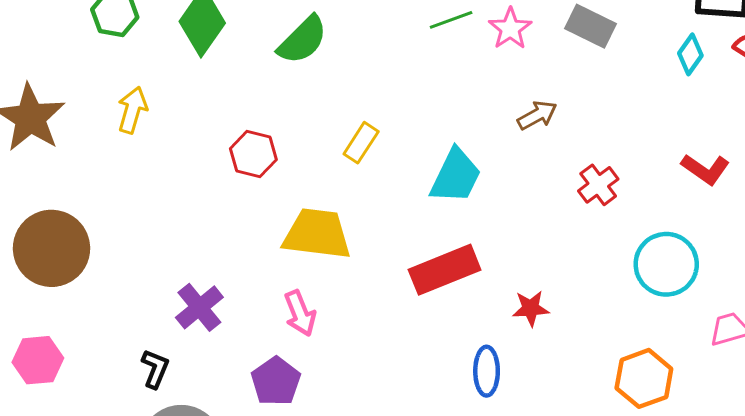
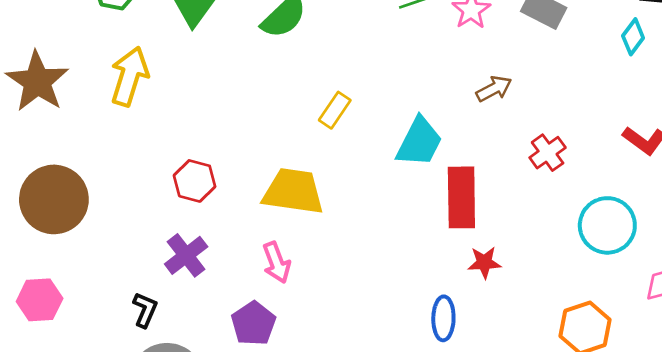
yellow arrow: (132, 110) -> (129, 76), size x1.4
red hexagon: (253, 154) -> (195, 181), moved
red rectangle: (445, 270) -> (461, 197), moved, turned -70

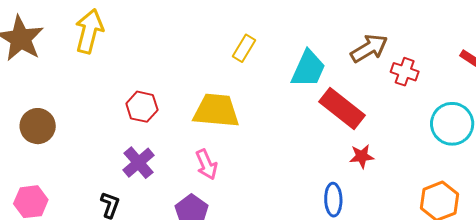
brown arrow: (494, 89) -> (369, 48), moved, size x1.4
red cross: (548, 153) -> (405, 72), turned -32
red rectangle: (461, 197) -> (342, 109), turned -48
brown circle: (54, 199) -> (38, 126), size x0.7

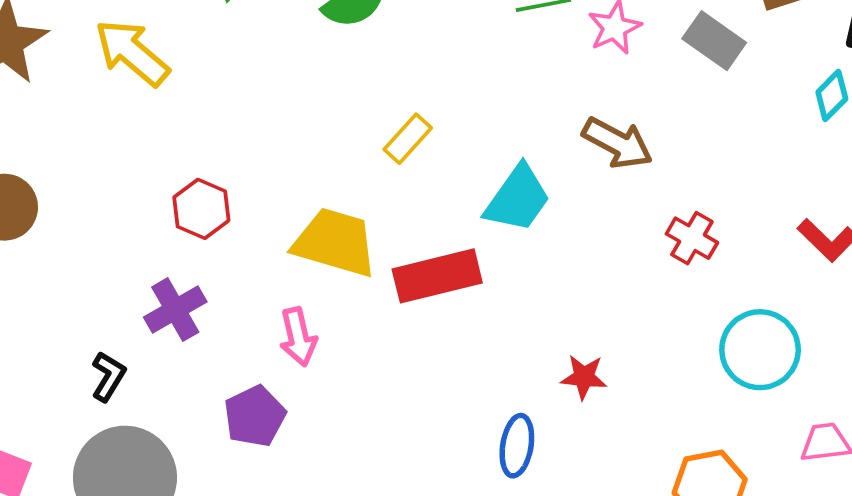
yellow arrow: (89, 31) -> (132, 53), turned -75
brown arrow: (369, 48) -> (617, 143), moved, turned 48
red rectangle: (342, 109) -> (437, 276), moved, turned -63

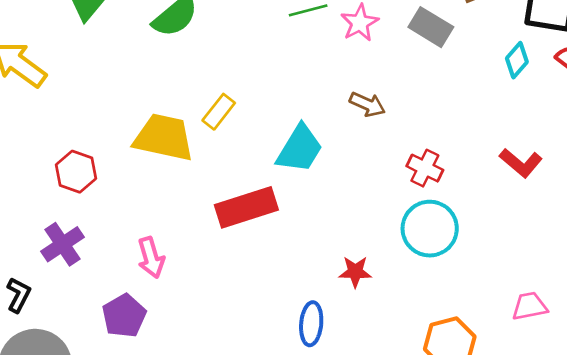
brown arrow: (617, 143) -> (367, 104), size x0.7
yellow trapezoid: (335, 242) -> (164, 137), moved
cyan circle: (760, 350) -> (430, 229), moved

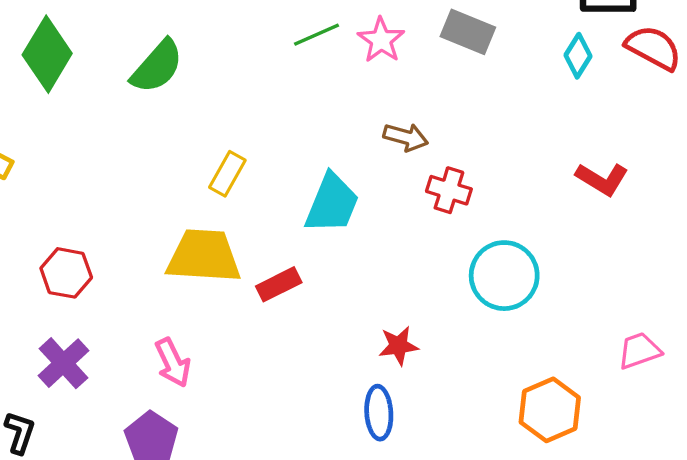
yellow trapezoid: (164, 137) -> (204, 256), moved
red cross: (425, 168) -> (449, 190), moved
red rectangle: (246, 207) -> (279, 284), size x0.6
red star: (355, 272) -> (398, 346), moved

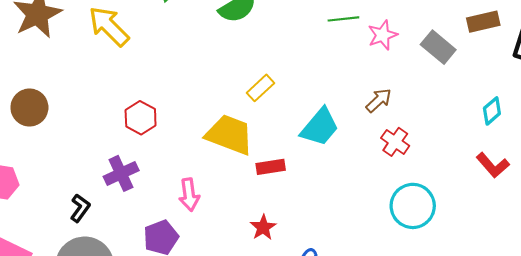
cyan diamond: (578, 56) -> (492, 111), moved
brown arrow: (406, 137) -> (379, 100), turned -76
red star: (398, 346) -> (263, 227), moved, turned 30

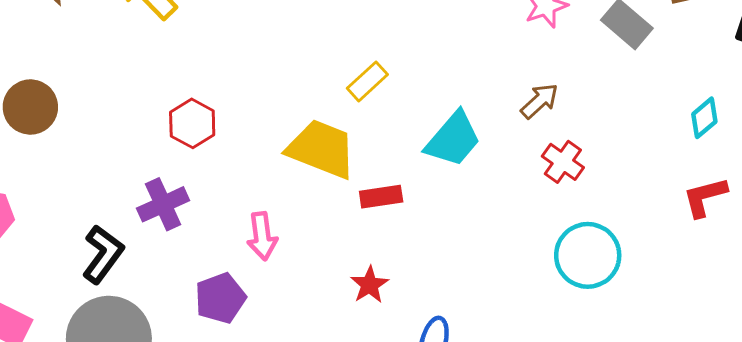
red L-shape: (493, 165) -> (705, 197), turned 116
black L-shape: (80, 208) -> (103, 254), size x1.4

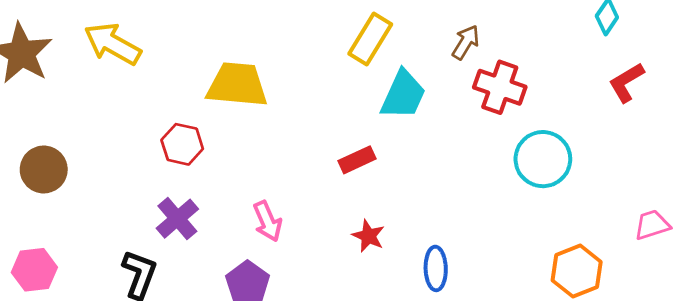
yellow rectangle: (367, 81) -> (370, 39), moved, size x1.4
yellow trapezoid: (322, 149) -> (237, 85), moved
red cross: (563, 162) -> (500, 87), size x1.4

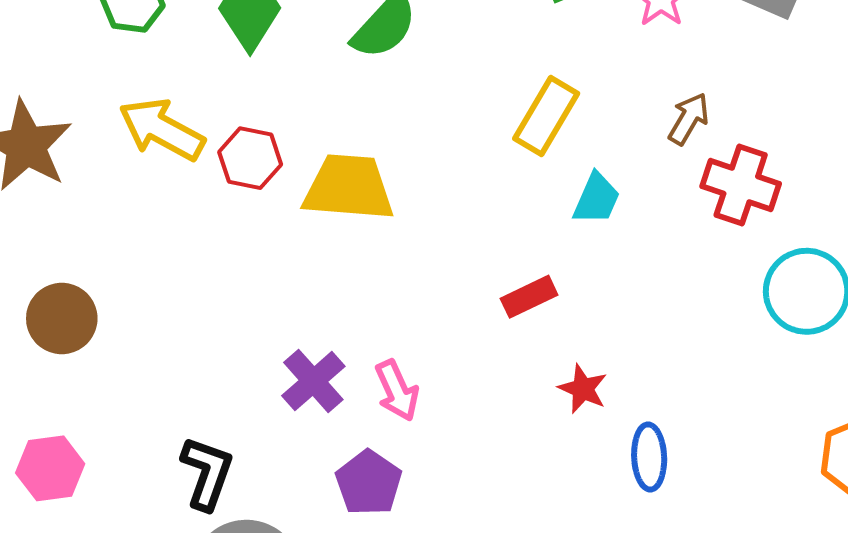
cyan trapezoid: (403, 95) -> (596, 199), size x0.7
red hexagon: (182, 144) -> (250, 158), moved
purple cross: (177, 219) -> (313, 381), moved
red star: (368, 236) -> (583, 389), moved

